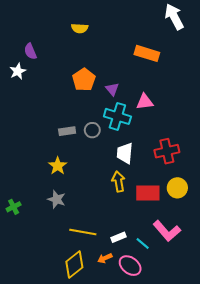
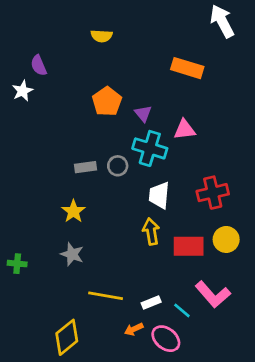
green cross: (14, 207) -> (17, 264), turned 32
yellow diamond: (74, 265) -> (67, 337), moved

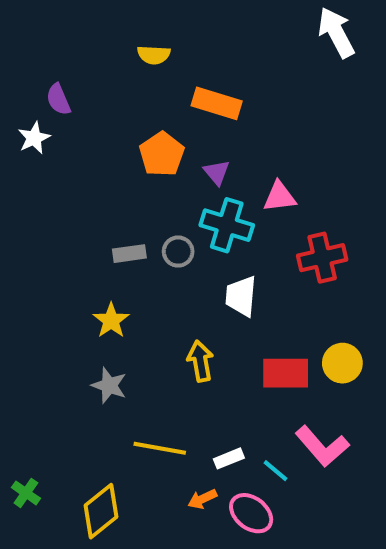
orange rectangle: (187, 68) -> (217, 103), moved
red cross: (213, 193) -> (322, 258), moved
yellow arrow: (151, 231) -> (200, 361), moved
green cross: (17, 264) -> (26, 493), moved, turned 30

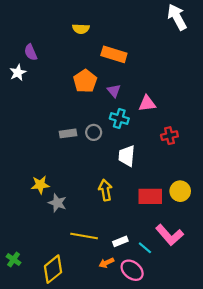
cyan cross: (227, 225) -> (119, 119), size x0.7
red cross: (322, 258) -> (169, 136), size x0.7
yellow star: (111, 320) -> (40, 185), moved, turned 30

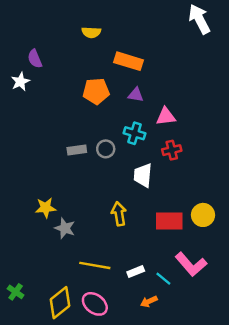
orange pentagon: (85, 81) -> (96, 91), turned 30
purple triangle: (114, 91) -> (136, 95), moved, turned -40
red cross: (169, 136) -> (172, 150), moved
orange arrow: (106, 263) -> (149, 302), moved
pink ellipse: (132, 270) -> (95, 304), moved

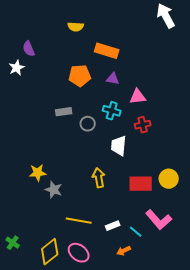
gray rectangle: (77, 150) -> (64, 112), moved

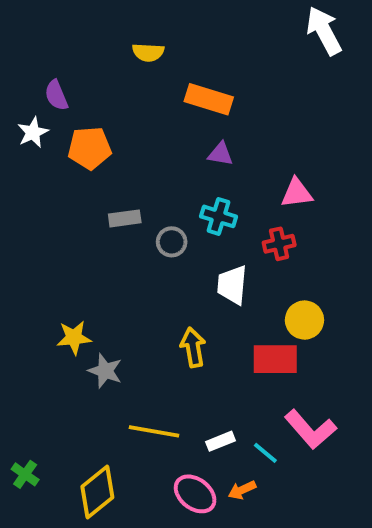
orange pentagon: (80, 76) -> (90, 148), moved
pink triangle: (138, 97) -> (297, 193), moved
yellow circle: (169, 179) -> (304, 320), moved
pink ellipse: (79, 253) -> (195, 494), moved

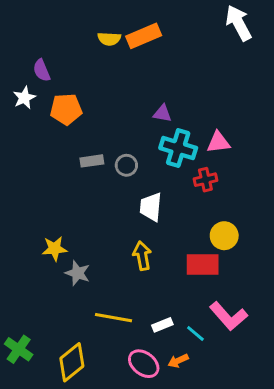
orange rectangle: (209, 99) -> (144, 36), moved, turned -40
cyan cross: (219, 216) -> (178, 148), moved, size x1.4
gray circle: (172, 242) -> (126, 165), moved
white trapezoid: (232, 285) -> (151, 207), moved
green cross: (25, 474) -> (19, 349), size x1.4

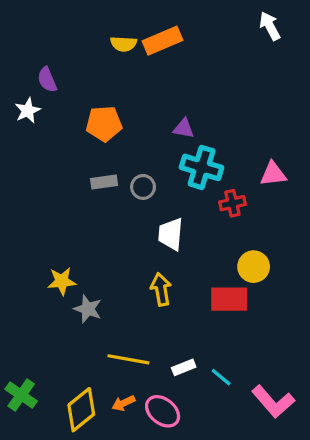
white arrow: (239, 23) -> (270, 26), size x0.7
orange pentagon: (66, 109) -> (104, 124), moved
pink triangle: (218, 142) -> (273, 174), moved
pink L-shape: (228, 316) -> (273, 402), moved
orange arrow: (178, 361) -> (124, 403), moved

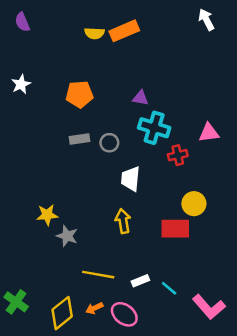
purple semicircle: (47, 80) -> (22, 22), moved

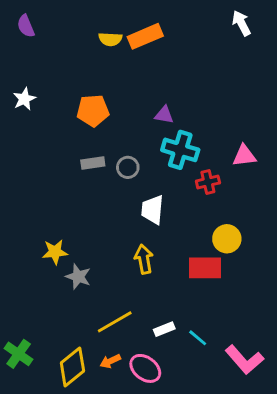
yellow line: (98, 275) -> (115, 322), turned -40

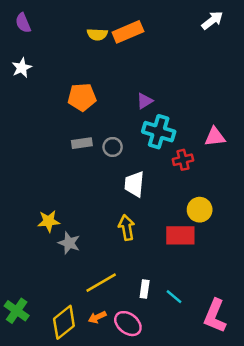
white arrow: (241, 23) -> (212, 20), turned 80
white star: (24, 99) -> (22, 68), moved
purple triangle: (164, 115) -> (145, 101), turned -42
white rectangle: (164, 329) -> (145, 289), turned -60
pink L-shape: (244, 360) -> (215, 316), turned 64

